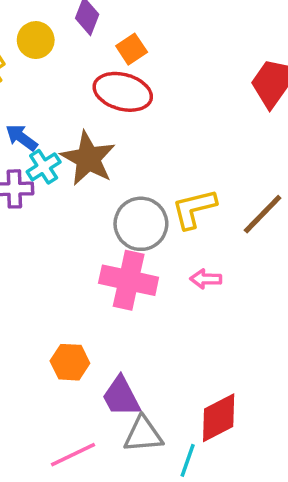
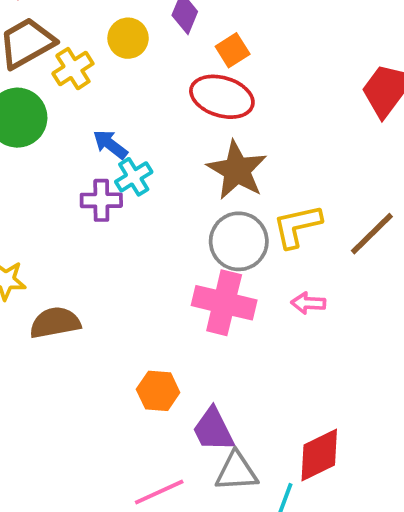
brown star: (88, 158) -> (237, 170), moved

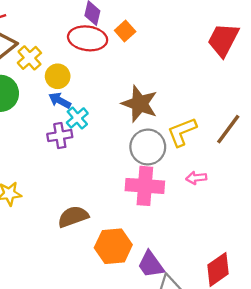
yellow circle: (128, 38) -> (58, 76), moved
red ellipse: (222, 97) -> (88, 38), moved
brown semicircle: (55, 323) -> (73, 217), moved
orange hexagon: (158, 391) -> (113, 246), size x1.4

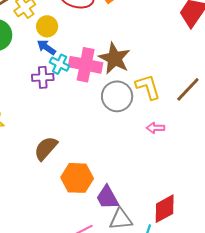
cyan cross: (77, 118) -> (60, 64), turned -30
yellow L-shape: (182, 132) -> (148, 87), turned 88
pink cross: (145, 186) -> (86, 65), moved
brown semicircle: (73, 217) -> (46, 148), turned -36

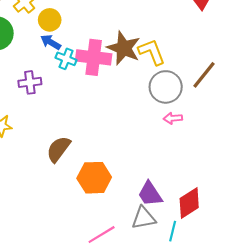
purple cross: (43, 77) -> (30, 82), moved
yellow L-shape: (148, 87) -> (152, 52), moved
gray circle: (117, 96) -> (166, 87), moved
purple trapezoid: (107, 197) -> (150, 194), moved

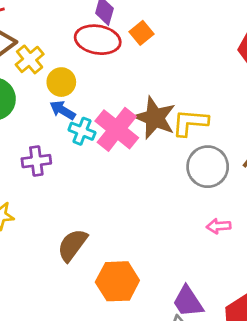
yellow L-shape: (152, 52) -> (190, 123), turned -64
pink cross: (94, 57) -> (117, 129), turned 32
pink arrow: (173, 118) -> (219, 226), moved

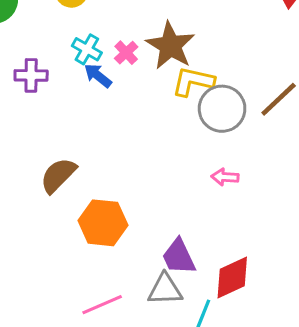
blue arrow: (63, 110) -> (98, 76), moved
yellow L-shape: (190, 123) -> (193, 82), moved
pink cross: (117, 129) -> (126, 53), size x0.5

